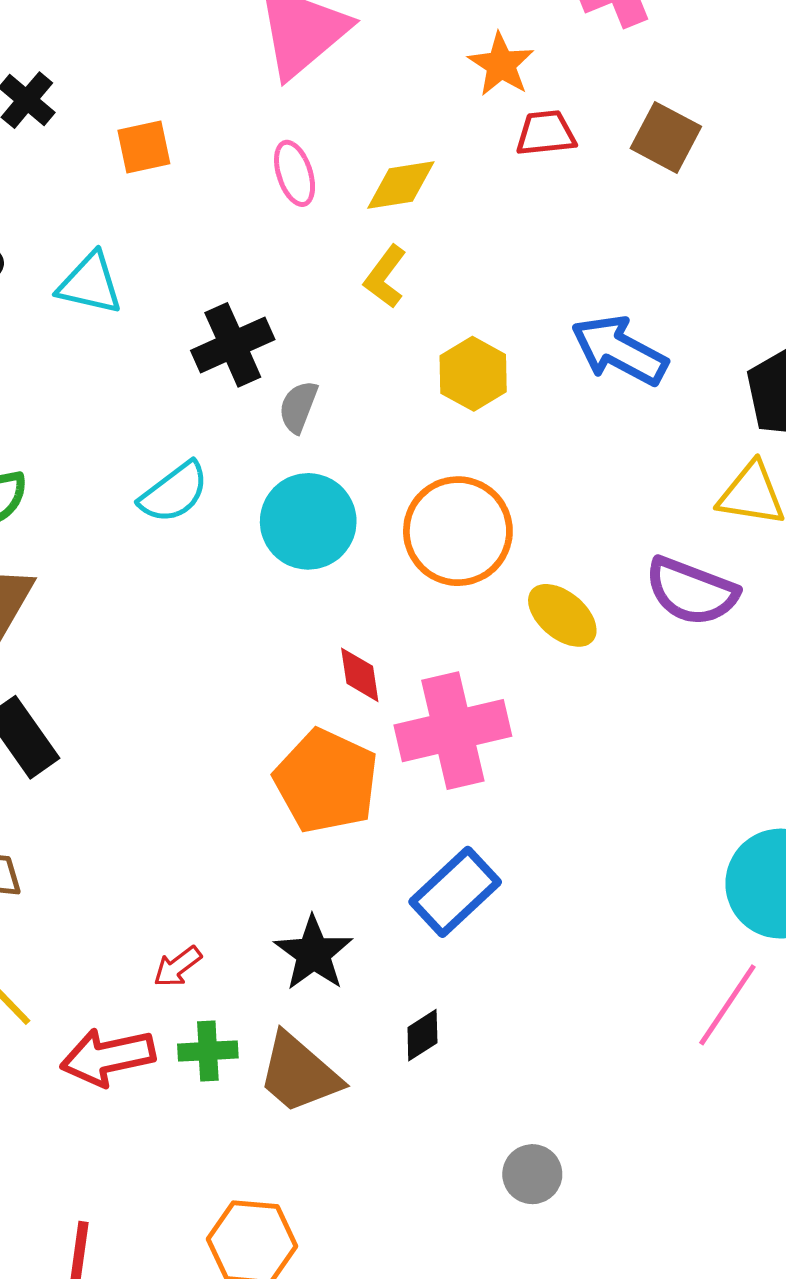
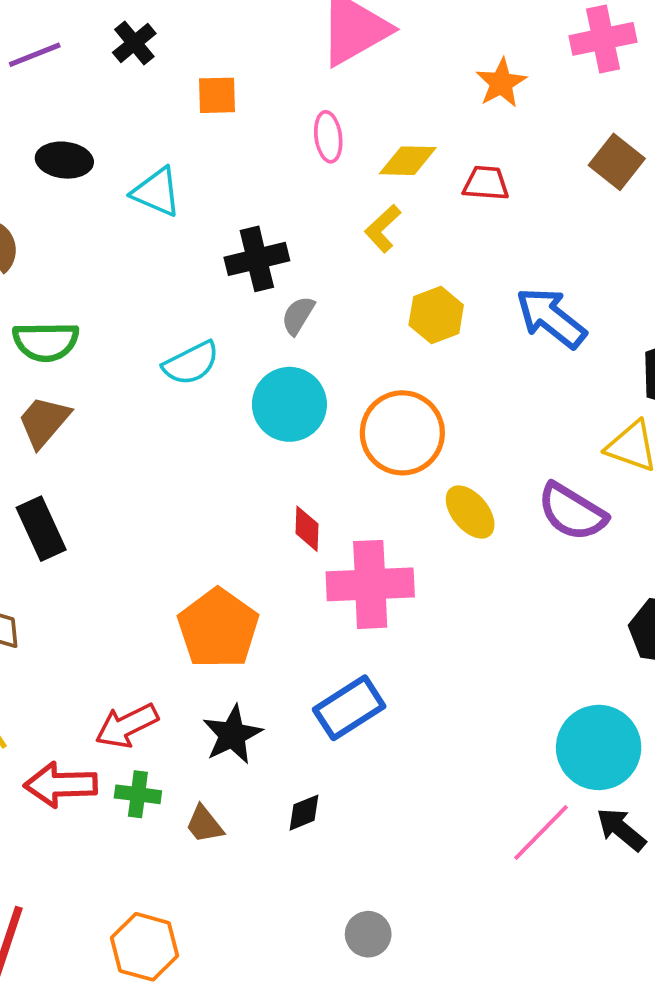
red trapezoid: (546, 133) -> (486, 183), moved
orange pentagon: (326, 781) -> (218, 628), moved
red arrow: (177, 967) -> (127, 726), size x1.6
brown trapezoid: (299, 1073) -> (204, 824), size x0.6

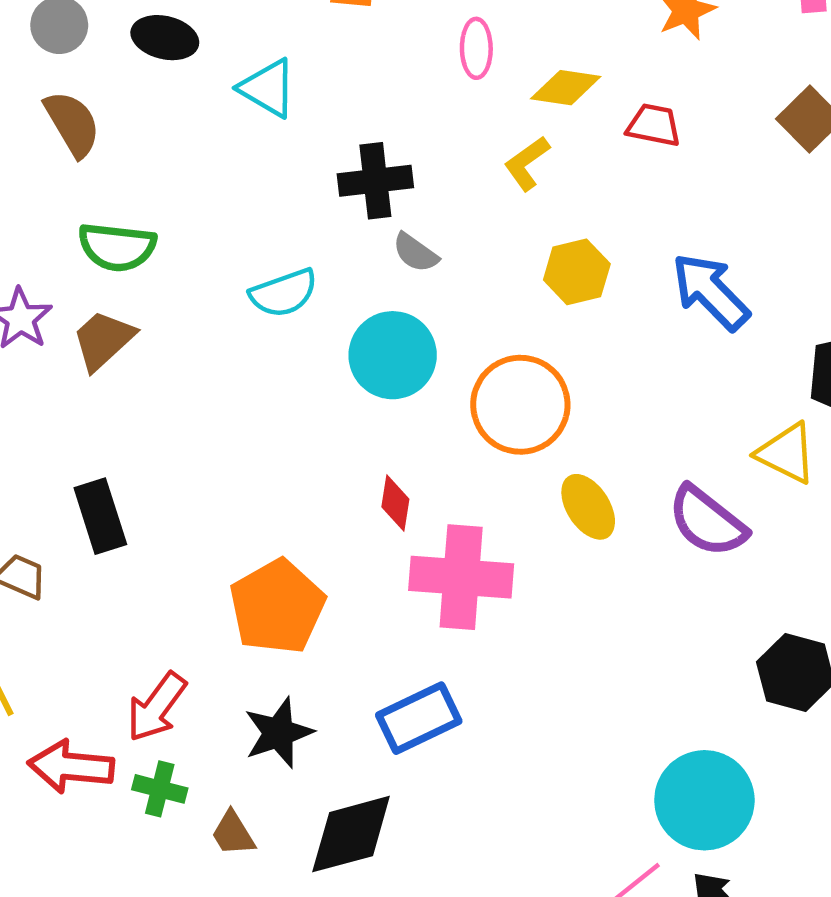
gray semicircle: (298, 315) -> (415, 253), turned -93
black rectangle: (41, 529) -> (100, 516), moved
red arrow: (127, 726) -> (156, 707), turned -34
black diamond: (304, 813) -> (351, 834), size x2.0

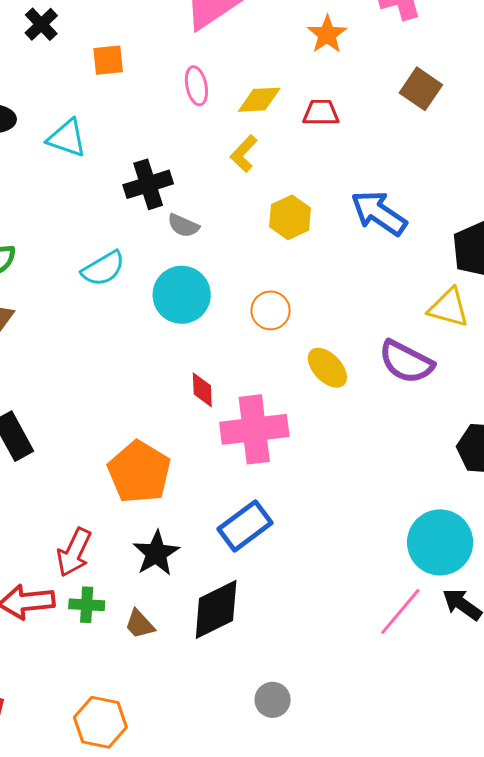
orange circle: (520, 405) -> (271, 310), size x0.6

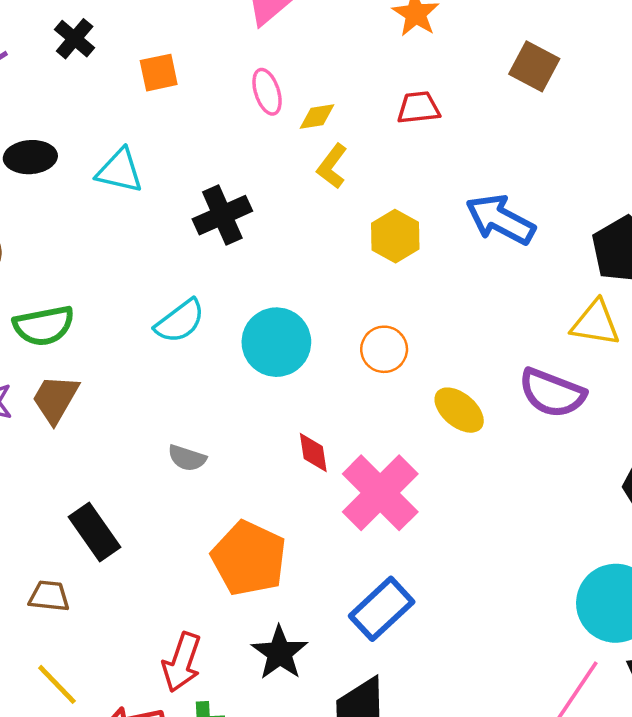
yellow diamond: (259, 100) -> (317, 117), moved, size x0.7
gray semicircle: (183, 226) -> (187, 458), moved
pink cross: (254, 429) -> (380, 493), turned -32

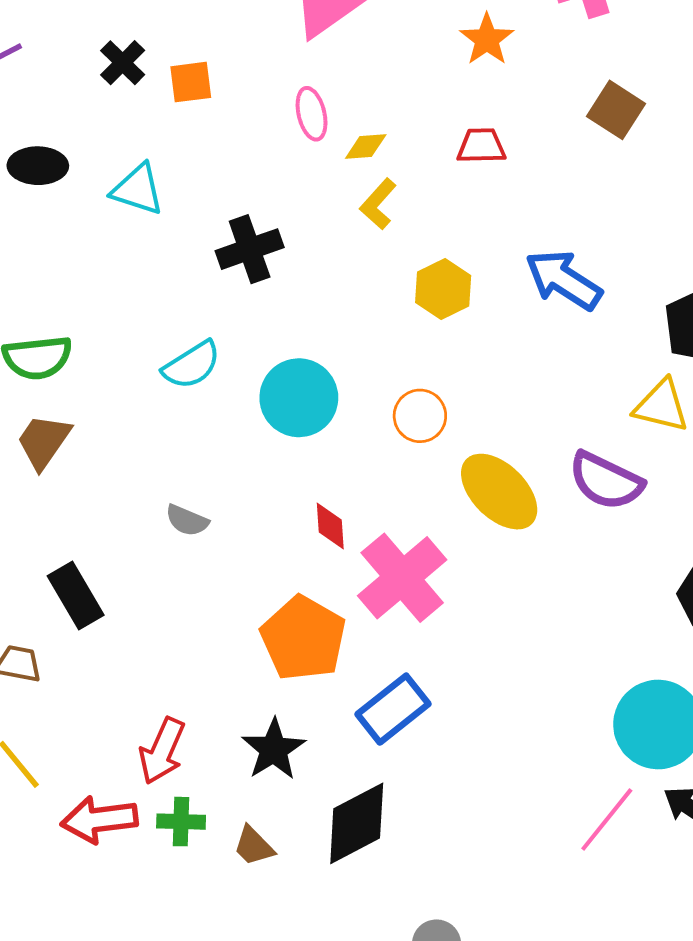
black cross: (75, 39) -> (123, 63), moved
yellow ellipse: (459, 410) -> (499, 492), size x1.4
orange pentagon: (249, 558) -> (303, 638), moved

